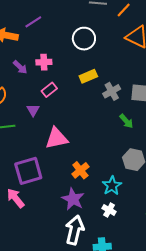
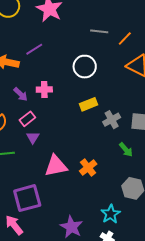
pink rectangle: (49, 90) -> (27, 119), moved
orange cross: (80, 170) -> (88, 168), moved

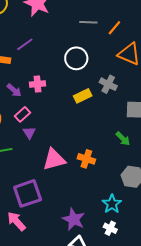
gray cross: (112, 120) -> (108, 84), moved, turned -30
orange cross: (88, 168) -> (86, 159), turned -30

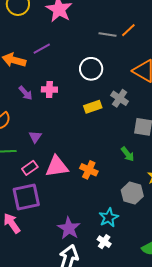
orange line: (114, 28) -> (128, 30), moved
pink rectangle: (23, 114) -> (30, 168), moved

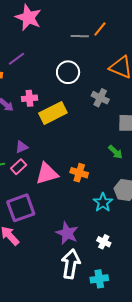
yellow rectangle: (93, 107) -> (53, 113), moved, size x1.5
purple triangle: (35, 137) -> (22, 147), turned 40
pink rectangle: (30, 168) -> (19, 167), moved
cyan star: (109, 217) -> (103, 202), moved

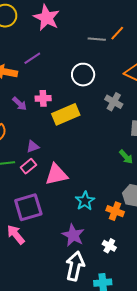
orange cross: (79, 173) -> (115, 211), moved
cyan star: (103, 202) -> (85, 201), moved

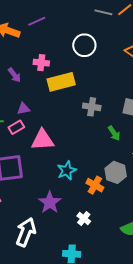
gray cross: (114, 102) -> (92, 107), moved, turned -30
purple arrow: (20, 104) -> (14, 75), moved
white arrow: (75, 266) -> (26, 232), moved

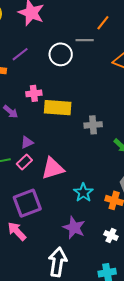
gray line: (103, 12) -> (85, 40), moved
white circle: (84, 45) -> (61, 54), moved
yellow rectangle: (61, 82) -> (58, 108), turned 32

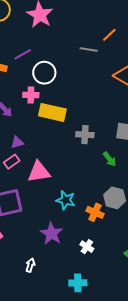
white circle: (61, 54) -> (44, 73), moved
cyan star: (83, 193) -> (66, 200), turned -30
white arrow: (58, 262) -> (30, 265), size x0.5

